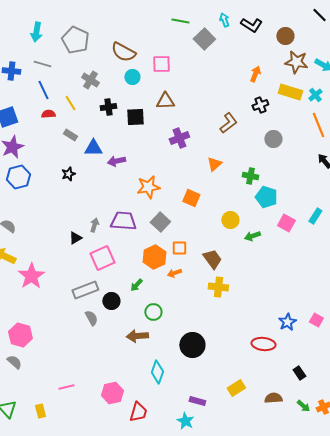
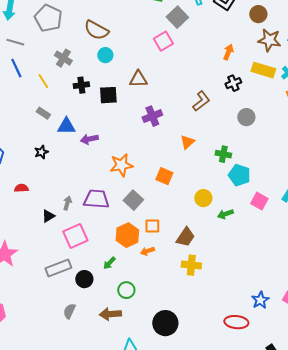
pink square: (161, 64) -> (163, 41), moved, turned -30
red semicircle: (48, 114) -> (21, 188), moved
brown trapezoid: (212, 259) -> (185, 237), turned 70
gray semicircle: (91, 318) -> (69, 311), moved, turned -126

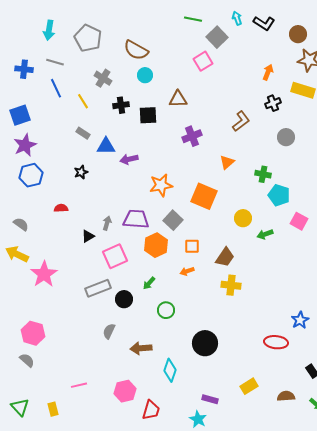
orange square: (164, 176) -> (204, 196), size x1.5
orange hexagon: (127, 235) -> (156, 245), moved
brown arrow: (110, 314) -> (141, 348), moved

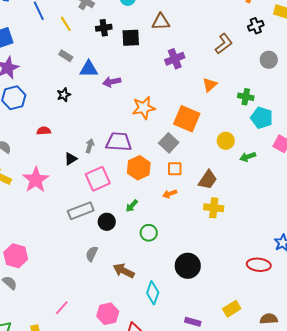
gray square: (173, 220) -> (169, 143), moved
pink star: (44, 274) -> (36, 180), moved
brown arrow: (141, 348) -> (124, 271), turned 30
pink line: (79, 385) -> (62, 308), turned -35

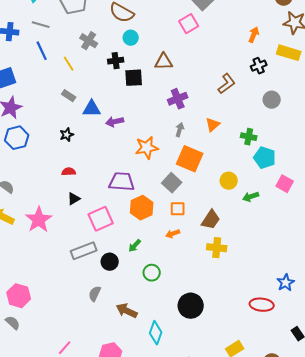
black cross: (104, 28) -> (116, 61), moved
red semicircle: (44, 131) -> (69, 172), moved
gray arrow: (90, 146) -> (180, 130), moved

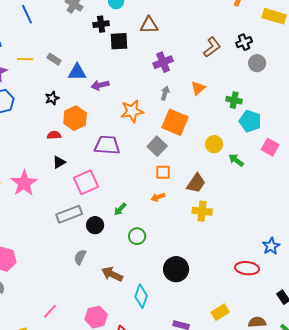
yellow line: (69, 64) -> (25, 59), moved, turned -56
black cross: (259, 66) -> (244, 42), moved
green arrow: (251, 197) -> (236, 160), turned 56
orange hexagon: (142, 208) -> (75, 118), moved

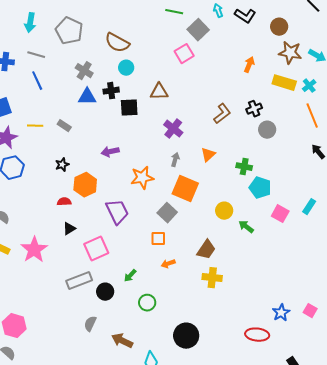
purple cross: (163, 62) -> (173, 129), turned -30
blue triangle: (77, 72) -> (87, 97), moved
purple trapezoid: (107, 145) -> (117, 212), turned 60
orange square: (163, 172) -> (158, 239), moved

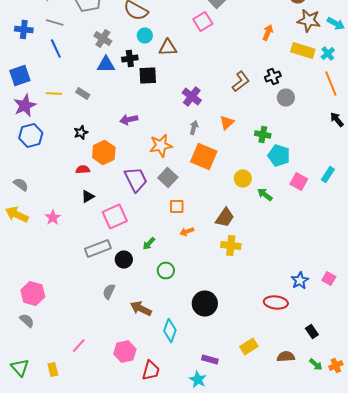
brown triangle: (159, 92) -> (168, 48), moved
gray square: (167, 213) -> (168, 178), moved
pink star: (34, 250) -> (53, 218), size x0.6

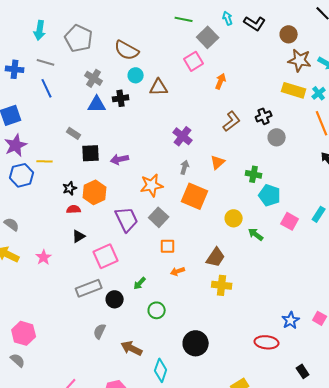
orange arrow: (268, 32) -> (221, 81), moved
black square: (148, 76) -> (91, 153), moved
yellow line: (54, 94) -> (45, 161), moved
black star: (81, 132) -> (70, 188), moved

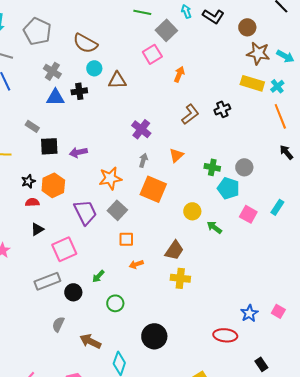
gray circle: (277, 137) -> (244, 167), moved

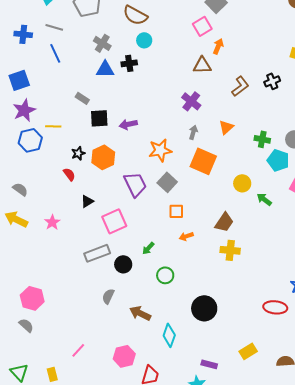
orange arrow: (179, 74) -> (218, 46), moved
brown triangle: (117, 80) -> (202, 65), moved
red semicircle: (32, 202) -> (69, 174), moved, turned 56

